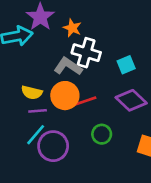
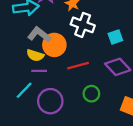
gray L-shape: (68, 66) -> (39, 34), moved
orange circle: (65, 96) -> (54, 45), moved
cyan line: (36, 135) -> (24, 90), moved

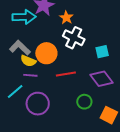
gray L-shape: (39, 34) -> (20, 48), moved
green circle: (91, 94) -> (84, 102), moved

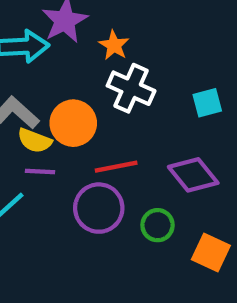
cyan square: (102, 52) -> (207, 103), moved
purple circle: (38, 104) -> (99, 208), moved

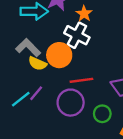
white cross: (131, 88) -> (77, 35), moved
purple line: (40, 171) -> (36, 93), moved, turned -56

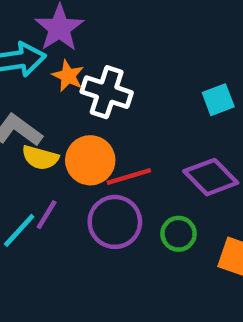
orange star: (84, 14) -> (68, 76), moved
orange circle: (59, 55) -> (90, 160), moved

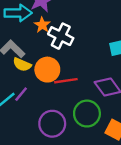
purple circle: (115, 222) -> (52, 124), moved
green circle: (179, 234) -> (87, 114), size x1.5

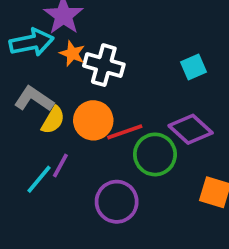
yellow semicircle: (22, 65) -> (53, 120), turned -72
green circle: (87, 114) -> (155, 154), moved

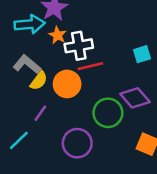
white cross: (104, 65) -> (79, 46), turned -32
red line: (125, 132) -> (90, 66), moved
cyan line: (39, 179) -> (19, 140), moved

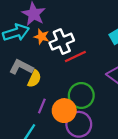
orange circle: (67, 84) -> (64, 111), moved
green circle: (108, 113) -> (81, 95), moved

